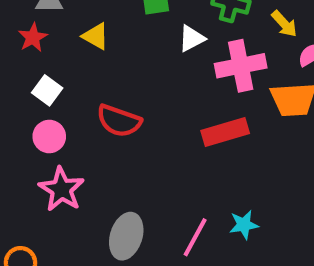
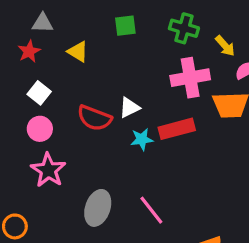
white triangle: (192, 38) -> (129, 107), moved
cyan star: (244, 225) -> (142, 139), moved
pink line: (195, 237) -> (151, 210), turned -68

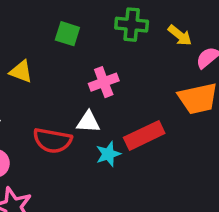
green square: (125, 26) -> (67, 34), turned 35
pink cross: (190, 78) -> (104, 82), moved, size x0.7
white triangle: (129, 107) -> (88, 122), turned 40

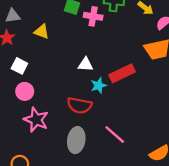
pink cross: (104, 82) -> (93, 16), moved, turned 30
red semicircle: (52, 140) -> (79, 105), moved

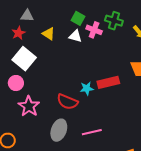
white triangle: (86, 64) -> (75, 36), moved
white square: (19, 66) -> (24, 59), size x1.6
pink circle: (25, 91) -> (16, 83), moved
pink line: (115, 135) -> (92, 132), turned -66

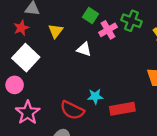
pink cross: (94, 30) -> (108, 30), turned 35
yellow triangle: (49, 34) -> (56, 31), turned 32
white triangle: (75, 36) -> (84, 49), moved
red rectangle: (108, 82) -> (122, 109), moved

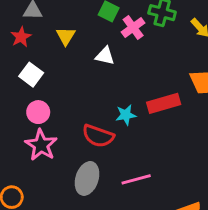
white square: (26, 58) -> (31, 75), size x0.7
pink circle: (15, 85) -> (38, 112), moved
red rectangle: (122, 109) -> (164, 103), moved

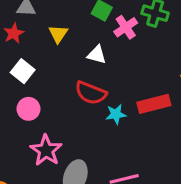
red semicircle: (98, 136) -> (91, 93), moved
pink star: (41, 145) -> (46, 150), moved

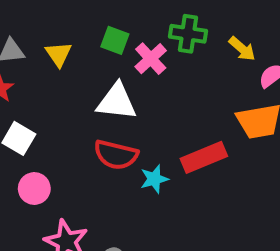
yellow triangle: (58, 34) -> (59, 54), moved
white triangle: (97, 55) -> (117, 102), size x1.5

